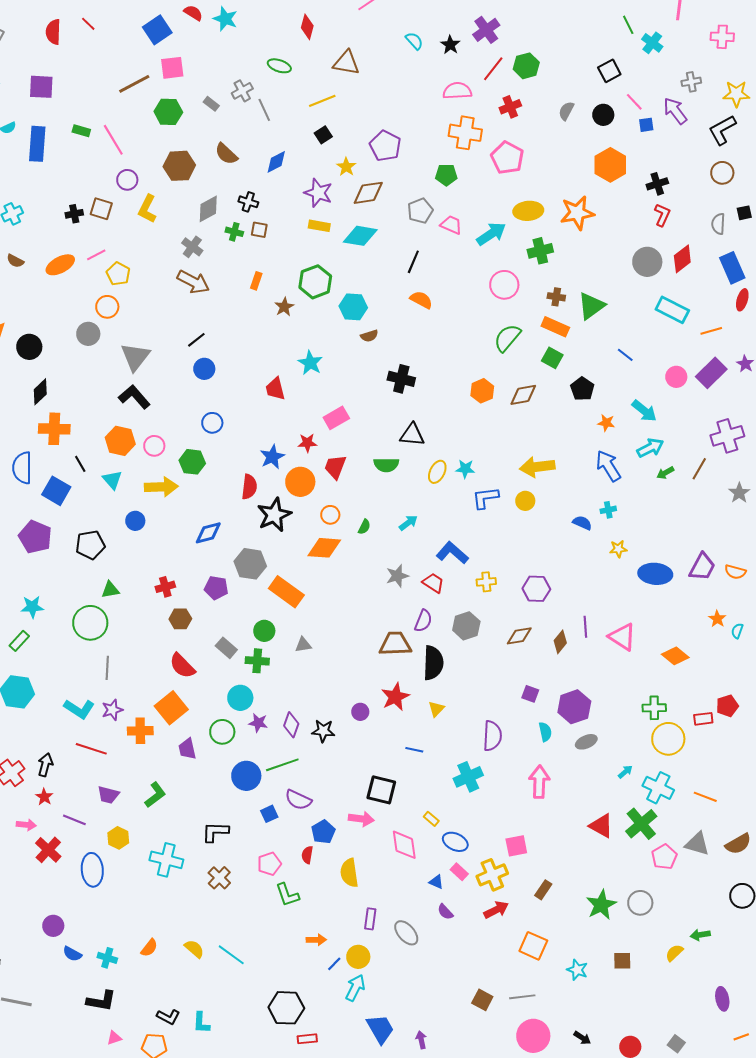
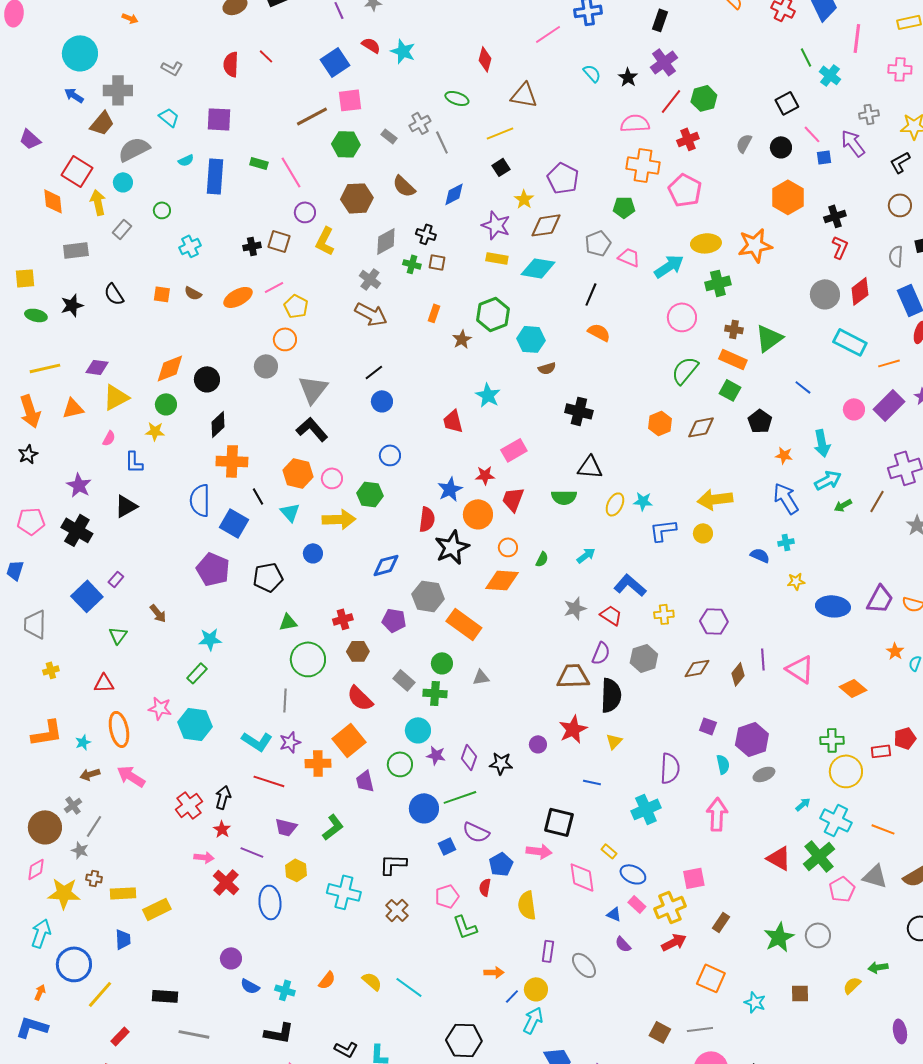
black L-shape: (722, 130) -> (900, 162), size x0.7
cyan arrow: (644, 411) -> (822, 443), turned 40
green circle: (90, 623) -> (308, 659), moved

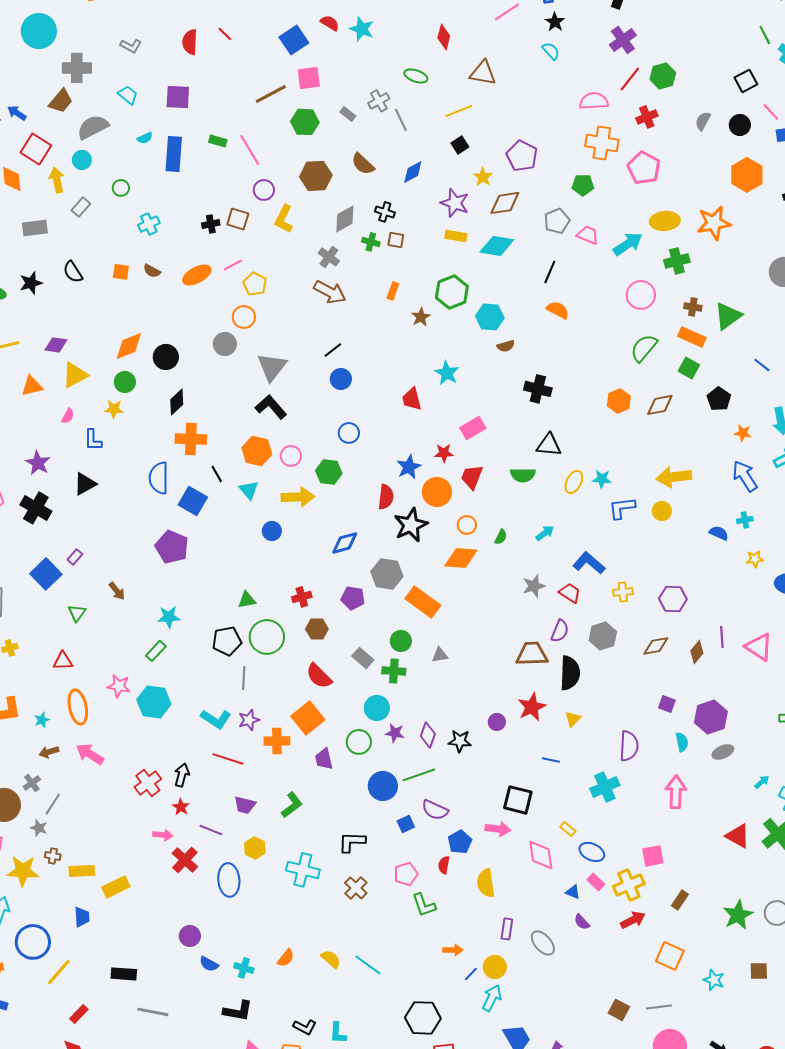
black star: (628, 77) -> (555, 22), moved
blue arrow: (74, 95) -> (17, 113), moved
black pentagon: (268, 577) -> (227, 641), moved

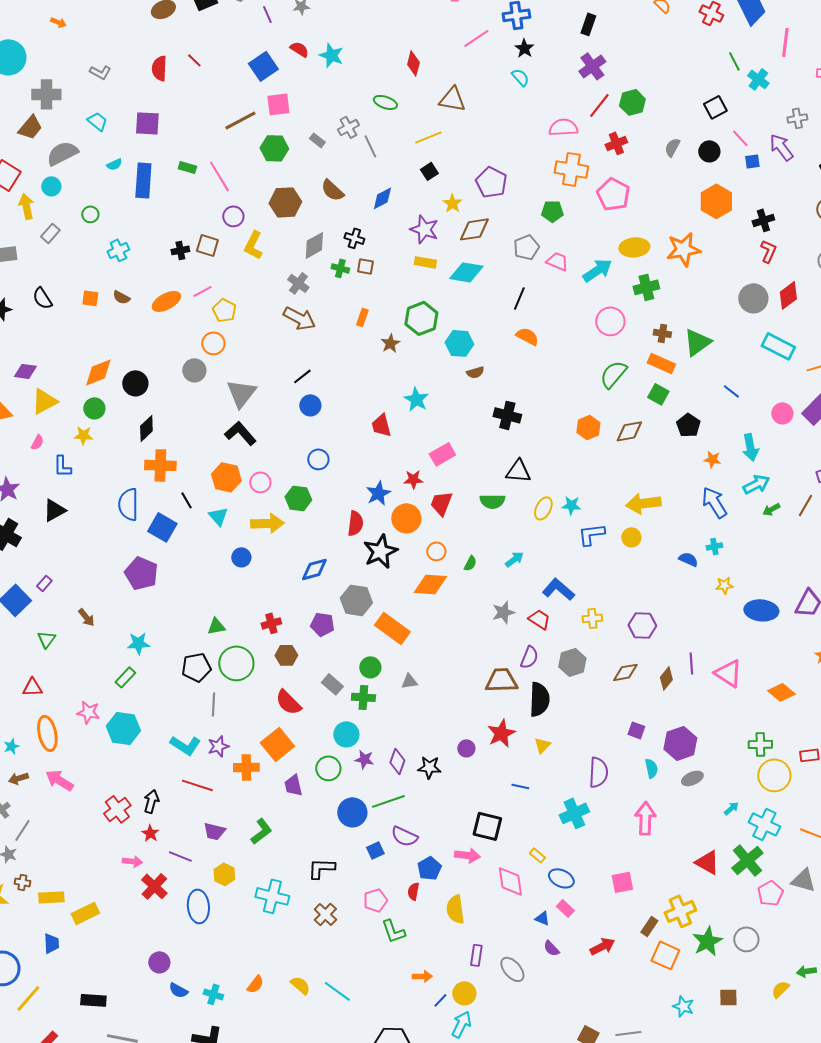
yellow cross: (629, 885) -> (680, 911), moved
orange square: (670, 956) -> (665, 955), moved

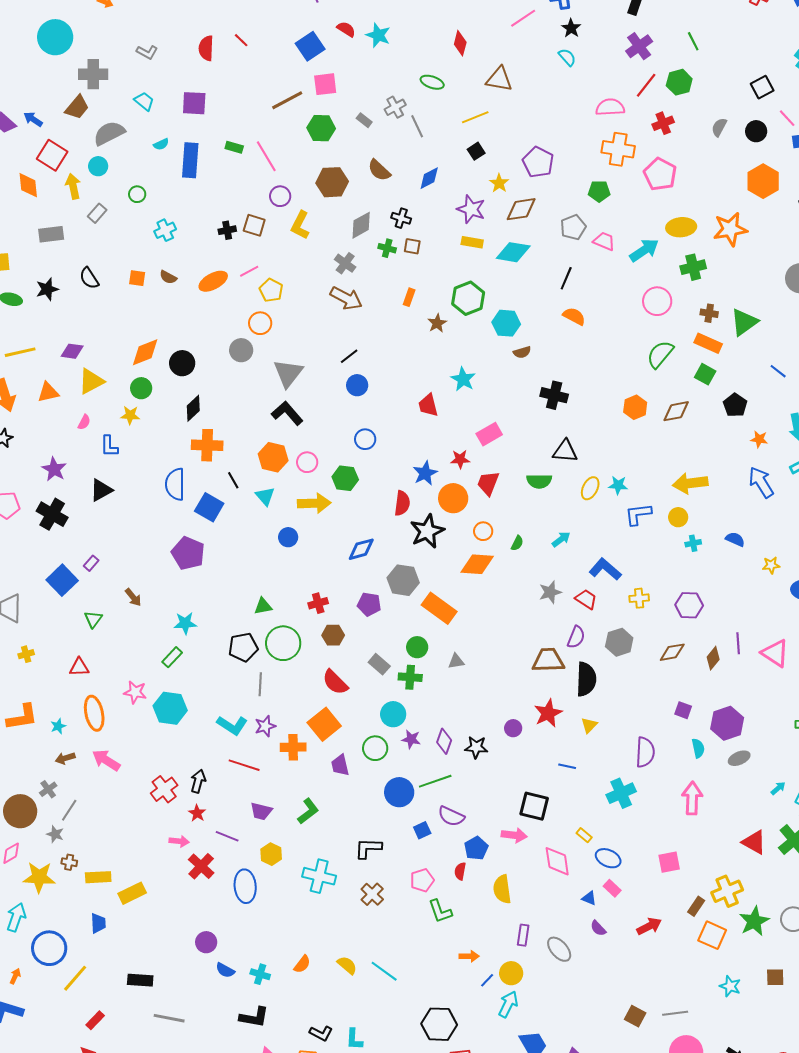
green line: (734, 61) -> (693, 41), moved
cyan cross: (714, 546) -> (693, 543), moved

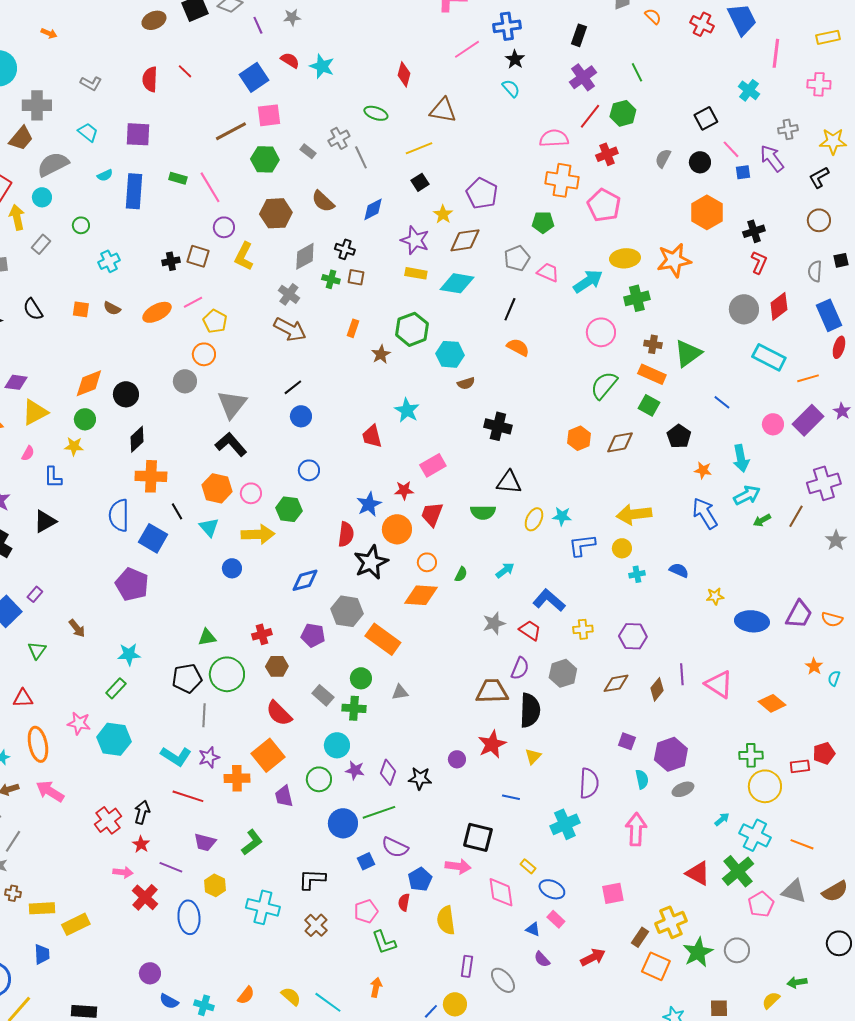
orange arrow: (469, 956) -> (376, 987), moved, turned -78

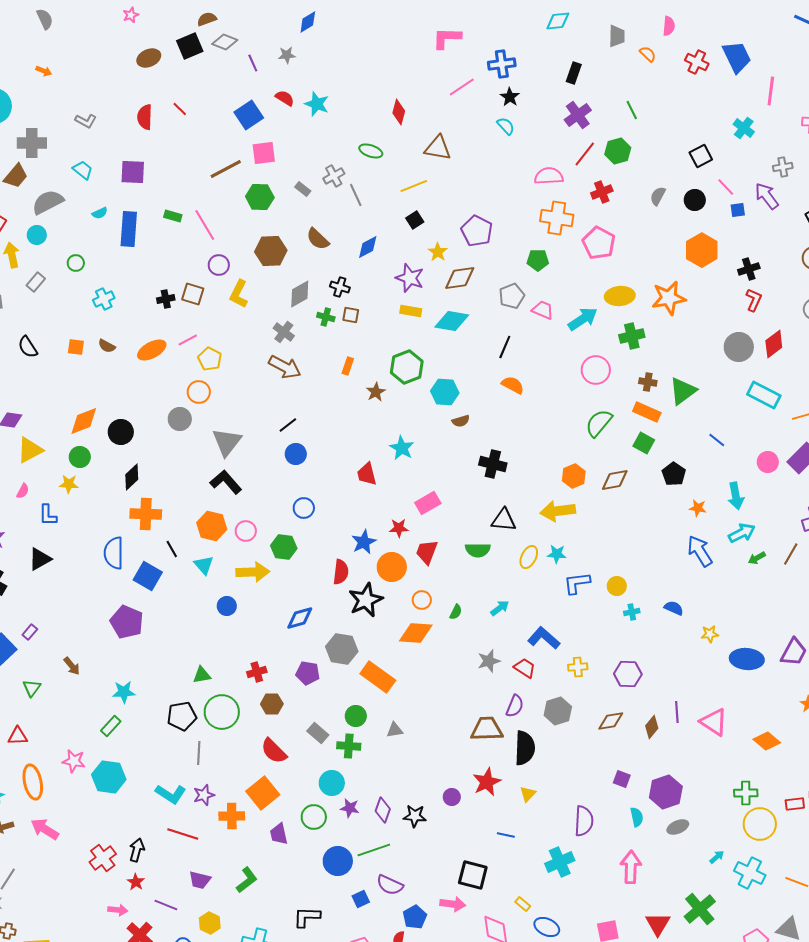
yellow arrow: (634, 514) -> (558, 511), moved
green cross: (738, 871) -> (700, 909), moved
red triangle: (698, 873) -> (658, 924), moved, turned 32

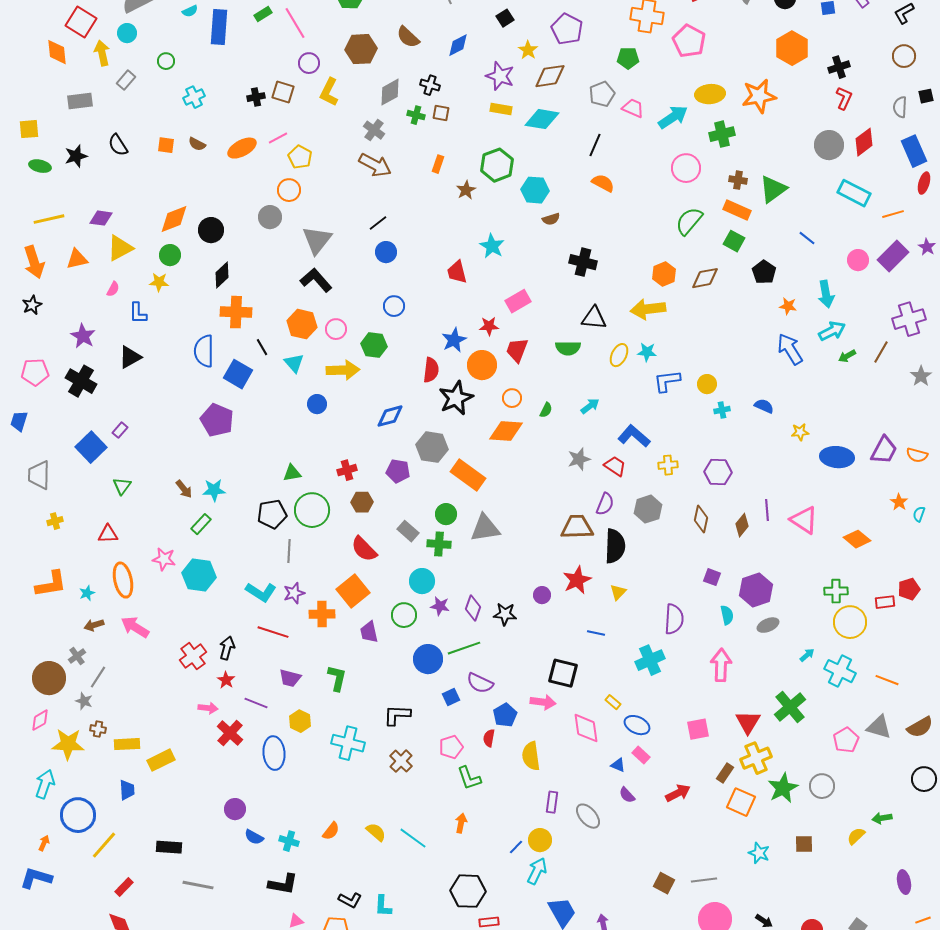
green rectangle: (173, 216) -> (263, 14), turned -48
brown arrow: (72, 666) -> (184, 489), moved
brown diamond: (611, 721) -> (701, 519), turned -68
gray triangle: (395, 730) -> (485, 528), size x1.8
green L-shape: (247, 880) -> (337, 678), turned -40

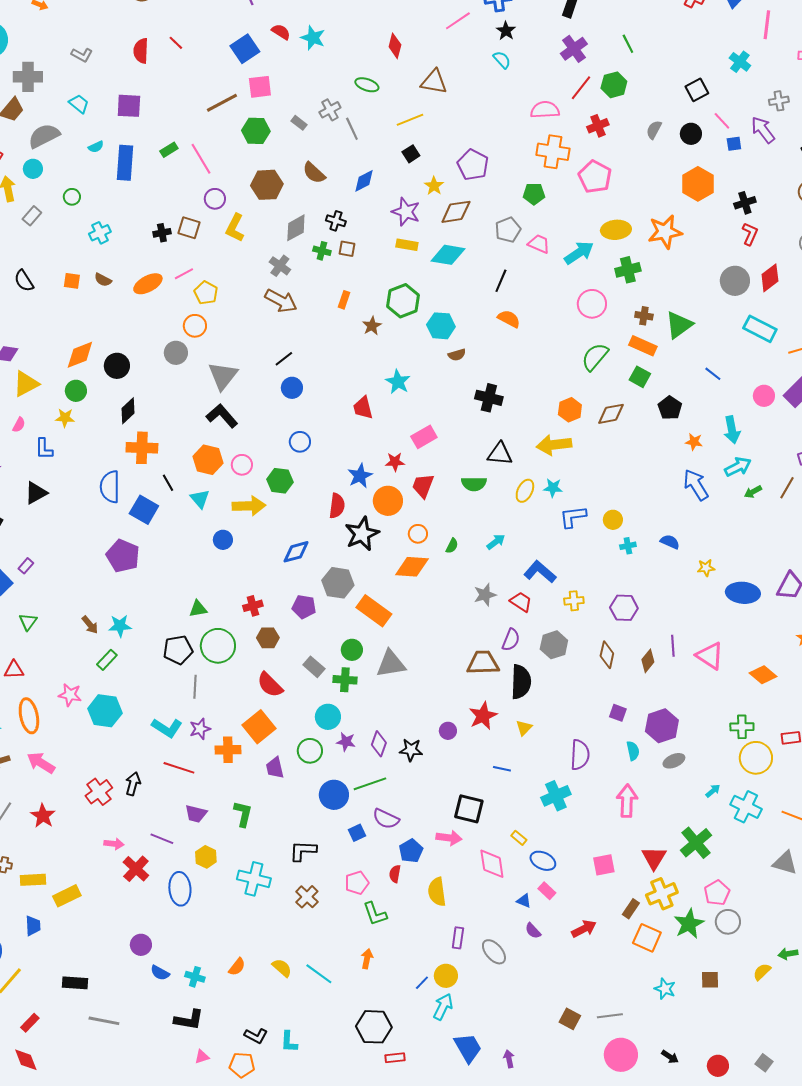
red star: (226, 680) -> (43, 816), moved, size x1.4
pink pentagon: (846, 740) -> (717, 893), moved

